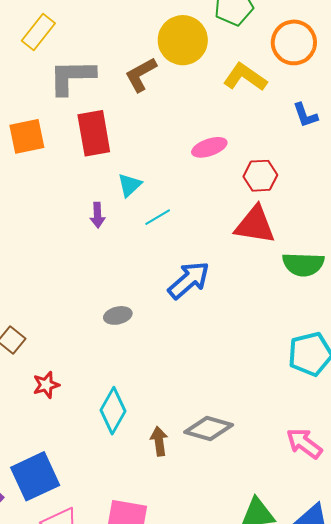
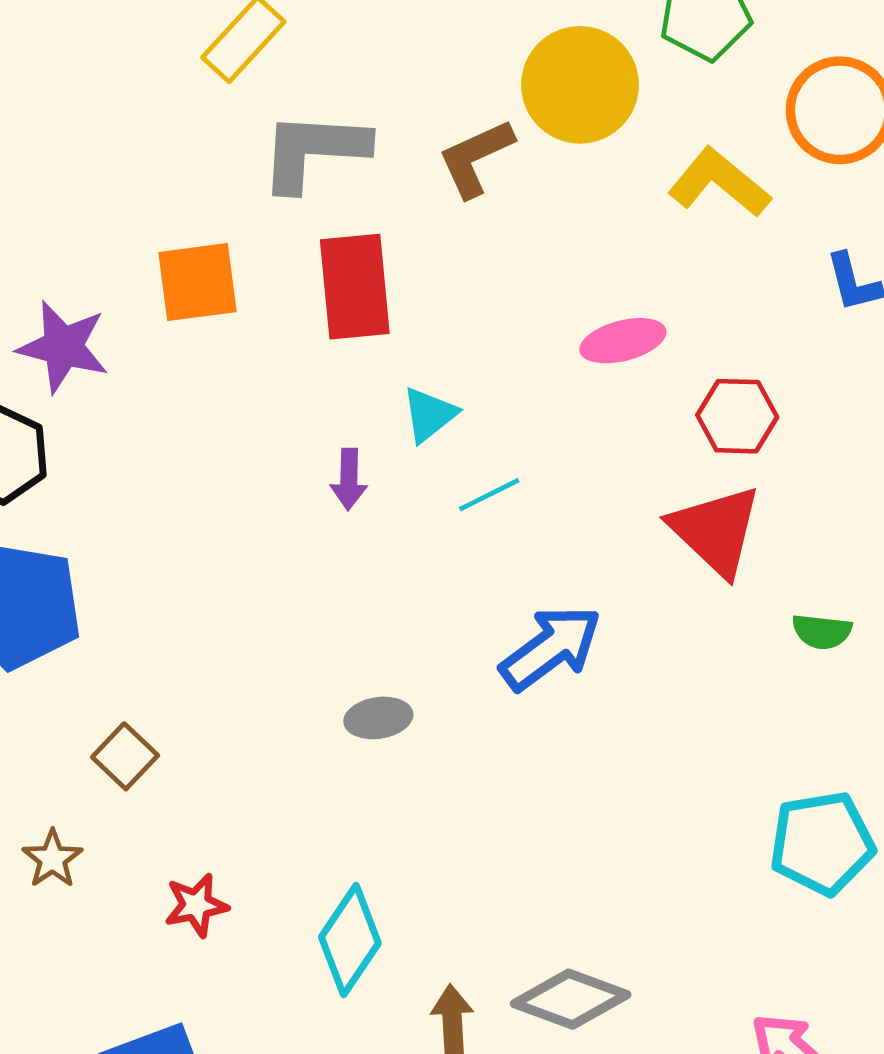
red triangle: (255, 225) -> (716, 530), turned 30
green semicircle: (303, 264) -> (822, 632), size x0.6
red star: (46, 385) -> (196, 905), moved

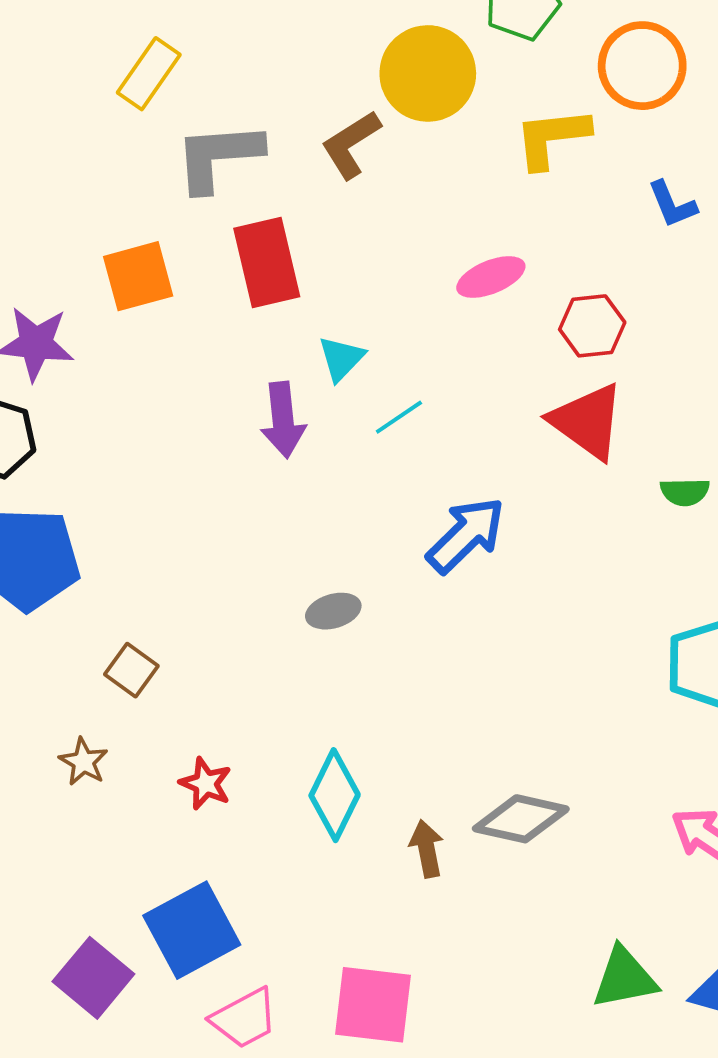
yellow L-shape: (719, 183) -> (552, 138), turned -38
purple arrow: (349, 479) -> (283, 420), size x1.5
red star: (196, 905) -> (206, 784), turned -30

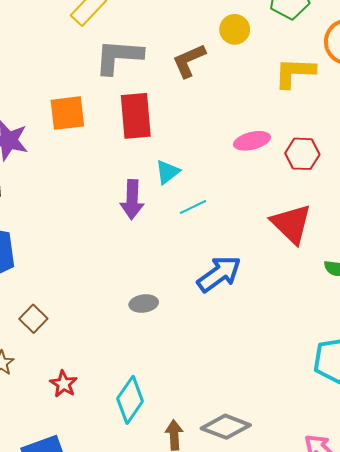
yellow circle: (428, 73) -> (235, 29), size x0.6
red hexagon: (592, 326) -> (302, 154), moved

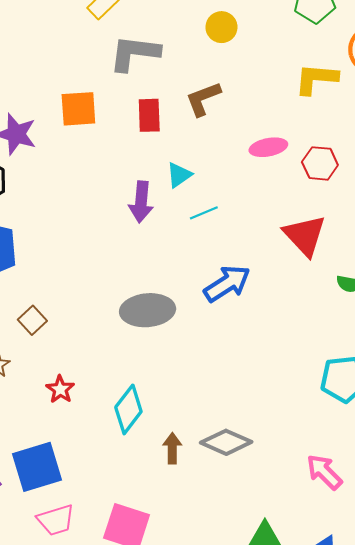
yellow circle: (235, 29) -> (221, 27), moved
brown L-shape: (189, 61) -> (203, 99), moved
red rectangle: (136, 116) -> (149, 115), size x0.7
gray ellipse: (144, 303) -> (148, 310), size x1.8

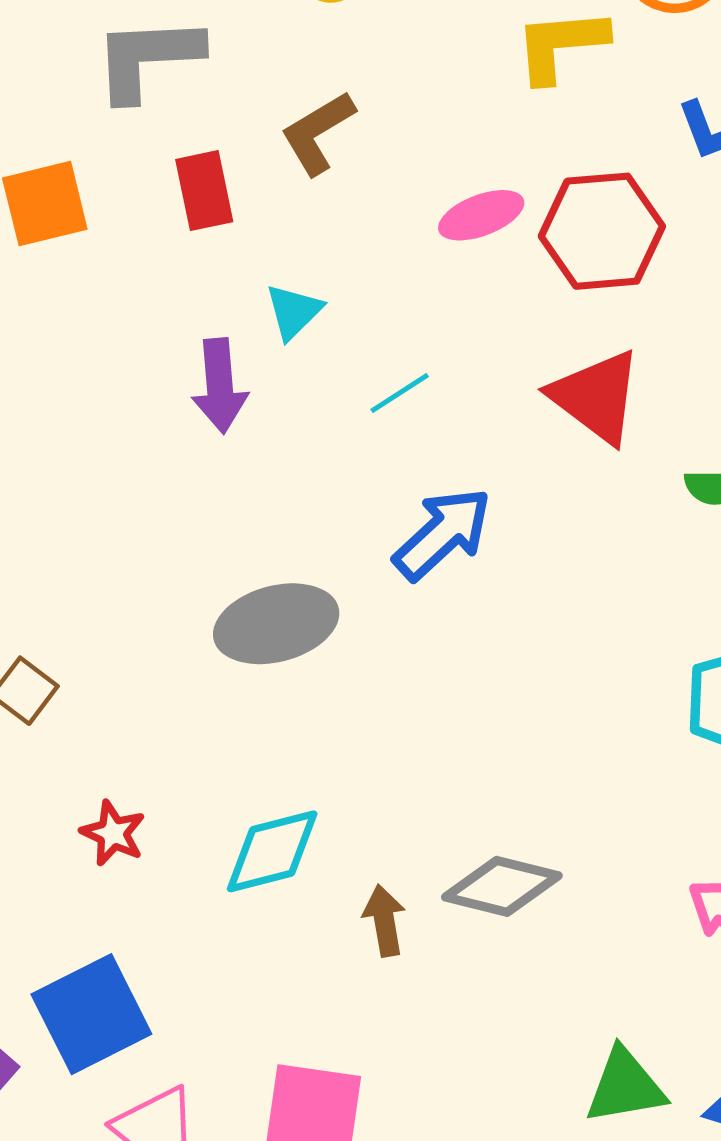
red hexagon: (320, 163) -> (602, 231), size x1.5
cyan line: (204, 213) -> (400, 393), moved
cyan diamond: (128, 409) -> (272, 851), turned 48

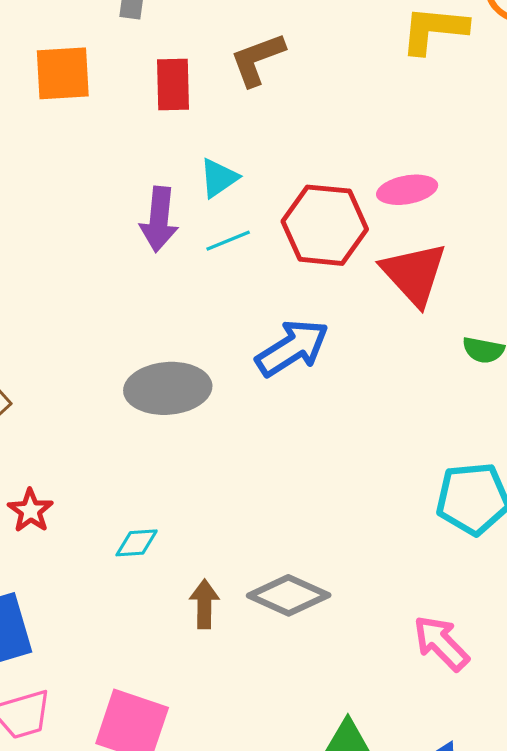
pink ellipse: (481, 215) -> (407, 190), moved
red hexagon: (602, 231) -> (325, 225), moved
cyan line: (400, 393) -> (228, 241), moved
cyan diamond: (272, 851) -> (137, 543), size x0.6

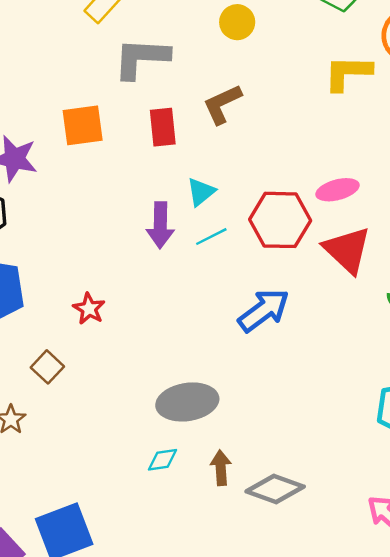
gray ellipse: (168, 388) -> (187, 402), moved
red star: (30, 511) -> (89, 309), moved
brown arrow: (204, 604) -> (221, 468), moved

